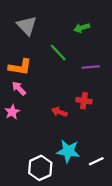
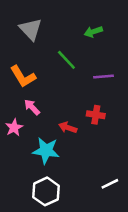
orange L-shape: (20, 67) -> (23, 76), turned 50
pink arrow: (19, 88) -> (32, 107), moved
cyan star: (68, 151) -> (46, 151), moved

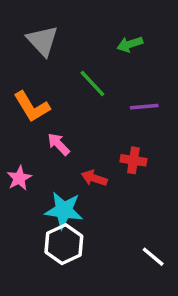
pink arrow: (32, 107) -> (58, 144), moved
white line: (110, 184) -> (153, 257), turned 66
white hexagon: (46, 191) -> (64, 244), moved

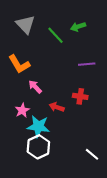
green line: (92, 84) -> (56, 35), moved
pink star: (19, 178) -> (22, 110), moved

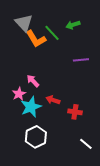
orange L-shape: (19, 64) -> (36, 39), moved
red cross: (80, 96) -> (75, 112), moved
pink star: (22, 110) -> (19, 94), moved
cyan star: (38, 126) -> (31, 107), moved, turned -30

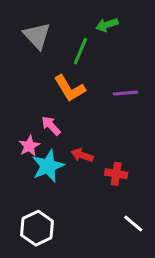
green arrow: (73, 25) -> (107, 25), moved
green line: (52, 33) -> (80, 51), turned 66
orange L-shape: (36, 39) -> (70, 88), moved
white hexagon: (36, 137) -> (37, 228), moved

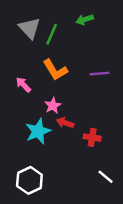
green line: (80, 51) -> (52, 34), moved
pink arrow: (51, 126) -> (23, 85), moved
pink star: (29, 146) -> (53, 106), moved

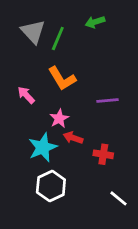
purple line: (99, 74) -> (107, 101), moved
white hexagon: (29, 180) -> (51, 186), moved

